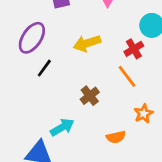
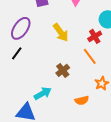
yellow arrow: (87, 43) -> (61, 32), turned -108
black line: (44, 68) -> (17, 53), moved

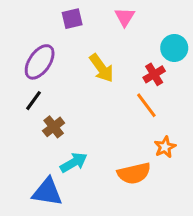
brown cross: (63, 70) -> (54, 127), moved
orange semicircle: (82, 100) -> (134, 173), size x1.5

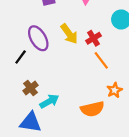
purple ellipse: (40, 62) -> (38, 38), moved, turned -65
red cross: (154, 74) -> (93, 38), moved
brown cross: (54, 127) -> (31, 88), moved

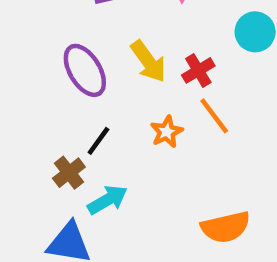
black line: (21, 57) -> (98, 141), moved
orange star: (114, 90) -> (167, 132), moved
orange semicircle: (92, 109) -> (226, 227), moved

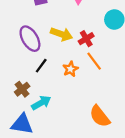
yellow arrow: (148, 61) -> (61, 34), turned -35
black line: (98, 141) -> (41, 66), moved
orange semicircle: (226, 227) -> (100, 116), turned 65

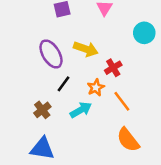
red cross: (86, 39) -> (113, 68), moved
orange line: (94, 61) -> (122, 101), moved
cyan arrow: (41, 103) -> (81, 110), moved

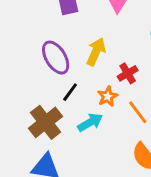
yellow arrow: (86, 49) -> (96, 52), turned -85
brown cross: (42, 110) -> (46, 122), size x1.6

